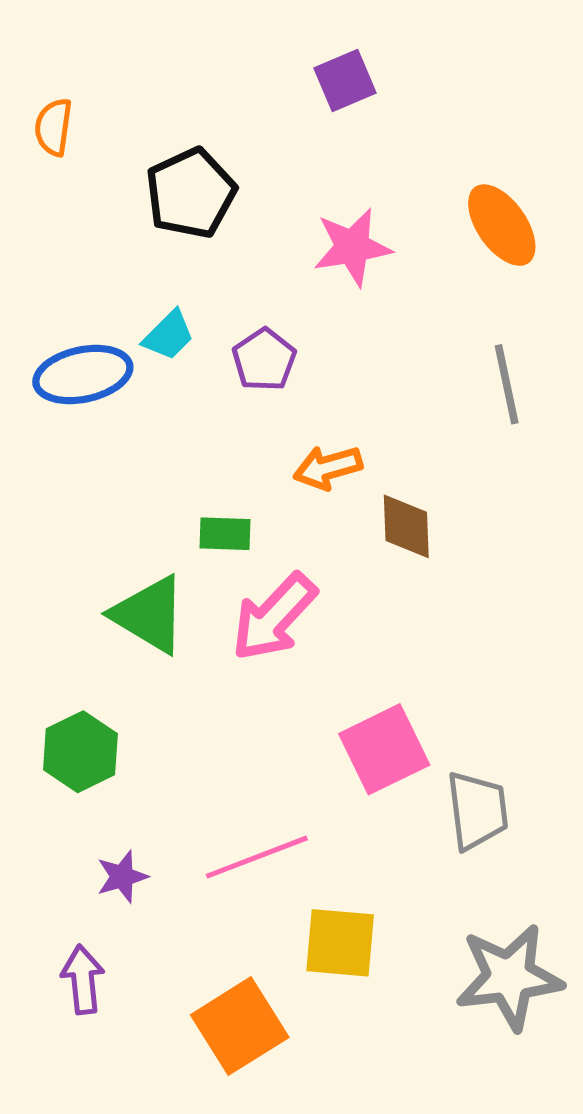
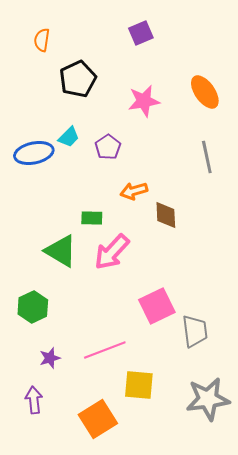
orange semicircle: (53, 127) -> (42, 40), moved

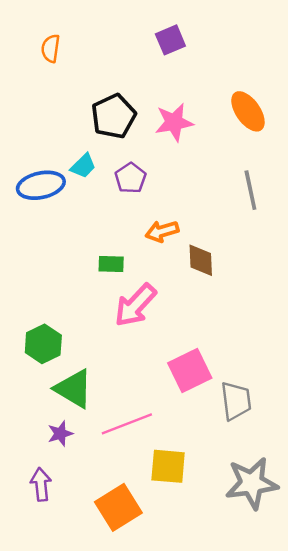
black pentagon: (78, 79) -> (114, 116), moved
green triangle: (61, 251) -> (74, 389), moved
green hexagon: (33, 307) -> (43, 344), moved

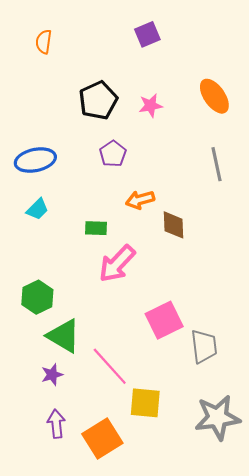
pink star: (174, 122) -> (151, 106), size x0.7
cyan trapezoid: (83, 166) -> (37, 209), moved
pink line: (127, 424) -> (110, 366), turned 69
purple arrow: (41, 484) -> (56, 424), moved

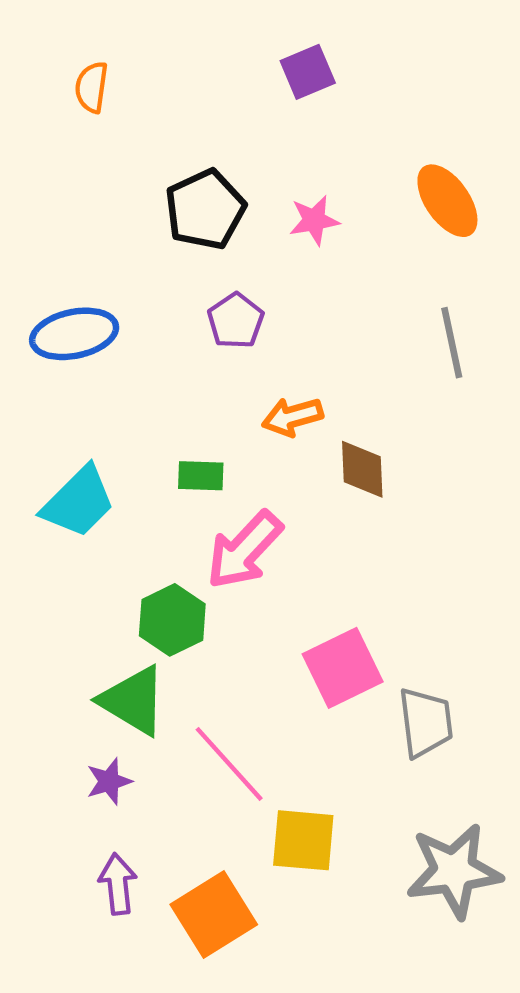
cyan trapezoid: (37, 209) -> (78, 502), moved, size x1.6
green hexagon: (37, 297) -> (172, 620), moved

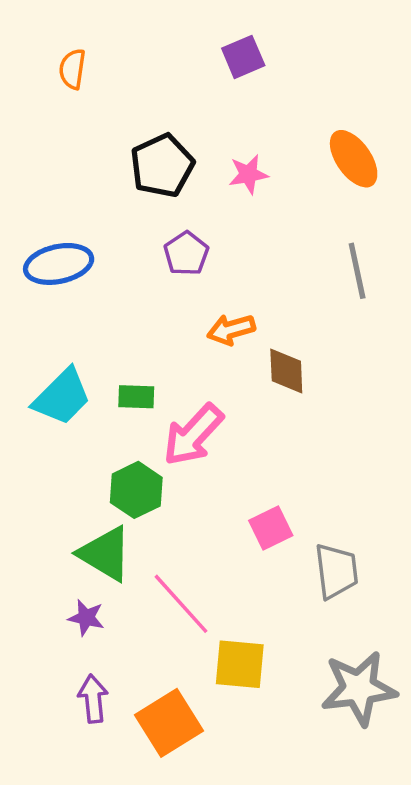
green rectangle: (201, 476) -> (136, 397), moved
pink square: (343, 668) -> (271, 528), size x0.7
purple star: (109, 781) -> (86, 618), turned 30

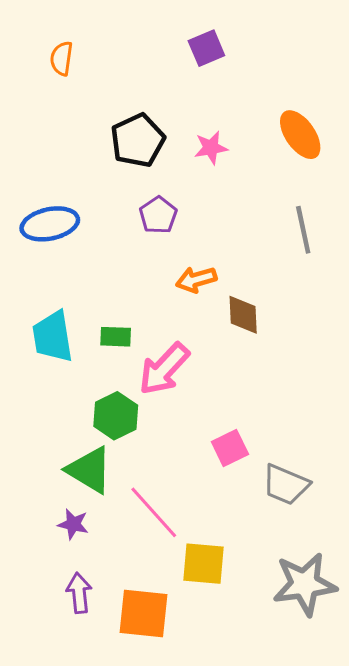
cyan trapezoid: (62, 397) -> (53, 337), turned 126
gray trapezoid: (336, 571) -> (286, 485), turned 120
orange square: (169, 723) -> (144, 613), turned 38

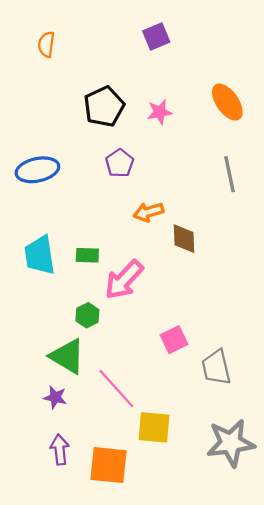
green hexagon: (116, 416) -> (87, 315), size x0.7
gray trapezoid: (286, 485) -> (216, 367), turned 54

